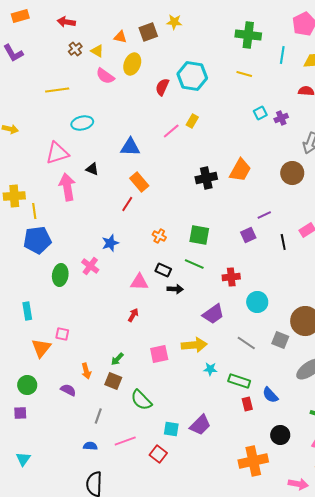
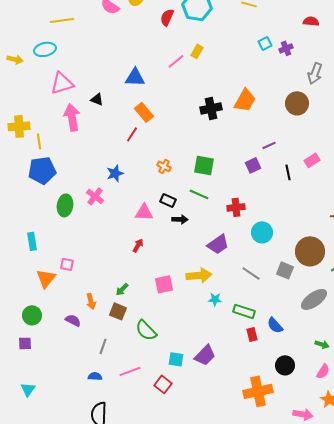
cyan ellipse: (82, 123) -> (45, 49), moved

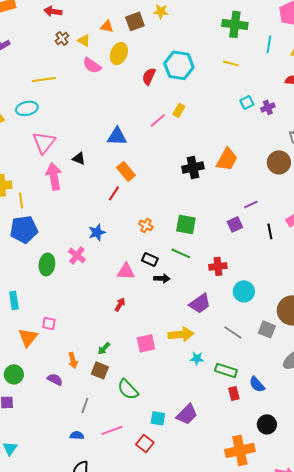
pink triangle: (62, 83) -> (44, 142), turned -35

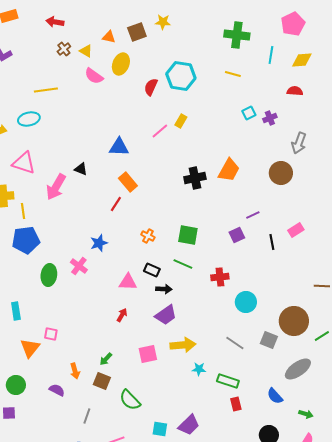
pink triangle: (44, 142) -> (24, 163), moved, turned -50
pink arrow: (54, 176) -> (56, 187), turned -140
purple trapezoid: (200, 303) -> (166, 315), moved
blue semicircle: (257, 384) -> (275, 396), moved

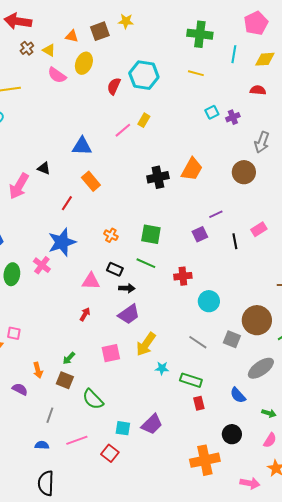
red arrow: (55, 22) -> (18, 21), size x1.5
red line: (116, 204) -> (67, 203), moved
blue star: (99, 243) -> (62, 242), size x1.6
yellow arrow: (183, 345) -> (146, 344), turned 130

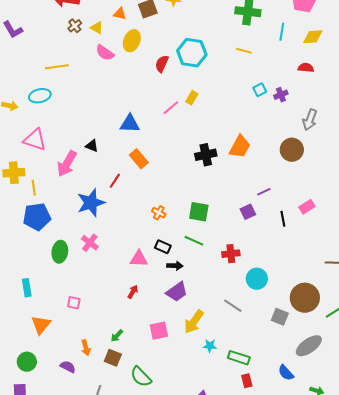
blue star: (62, 242) -> (91, 203), moved
pink square: (14, 333) -> (74, 303), moved
gray line: (198, 342) -> (233, 306), moved

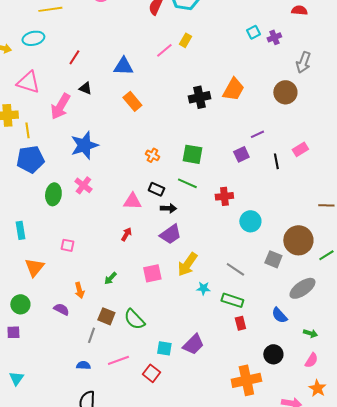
red line: (115, 181) -> (74, 57), moved
gray line: (233, 306) -> (235, 269), moved
brown square: (113, 358) -> (106, 316), moved

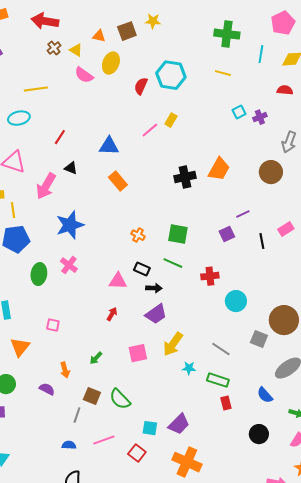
orange cross: (246, 380) -> (187, 462), moved, turned 36

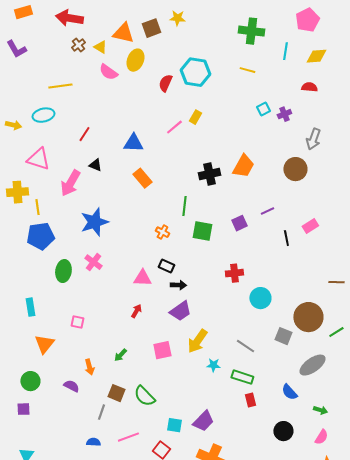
orange triangle: (99, 36) -> (123, 33), size x1.6
purple square: (227, 234) -> (239, 223), moved
green line: (173, 263) -> (184, 206), moved, turned 72

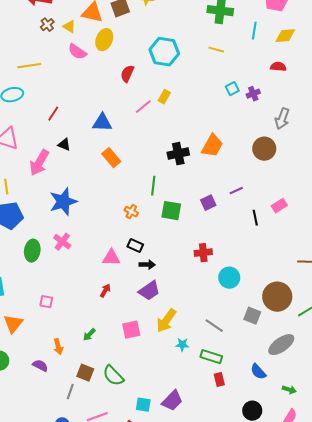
red semicircle: (165, 83) -> (127, 74), moved

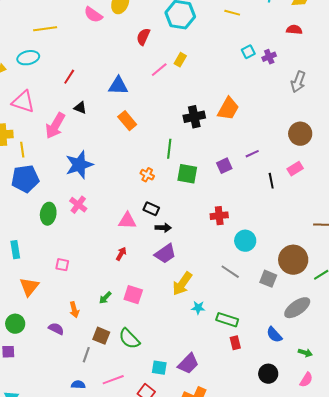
brown circle: (264, 149) -> (300, 134), moved
gray line: (214, 326) -> (230, 272), moved
pink square: (131, 330) -> (133, 295), moved, turned 30

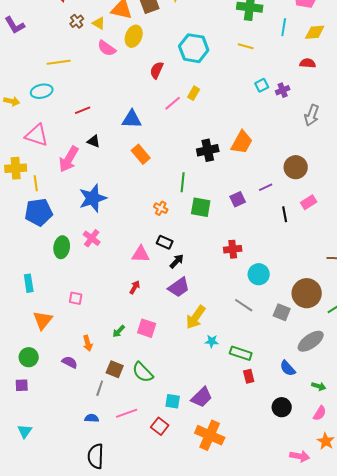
red line: (69, 77) -> (83, 110), turned 35
brown circle: (300, 134) -> (296, 167), moved
black arrow: (163, 228) -> (177, 261), turned -49

